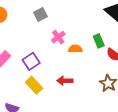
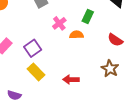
green rectangle: (99, 41) -> (88, 17), moved, turned 48
red arrow: (65, 81) -> (71, 79), moved

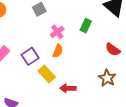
orange semicircle: (76, 35) -> (58, 51), moved, turned 112
yellow rectangle: (36, 72) -> (47, 74), moved

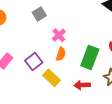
green rectangle: (86, 26) -> (90, 58), moved, size x1.6
red arrow: (68, 88) -> (82, 85), moved

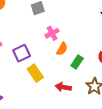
orange semicircle: (61, 54) -> (62, 49), moved
green rectangle: (90, 58) -> (77, 62), size x0.6

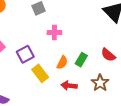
pink cross: (52, 33) -> (54, 32), turned 32
orange semicircle: (62, 49) -> (62, 63), moved

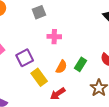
red arrow: (69, 86) -> (58, 94), moved, turned -42

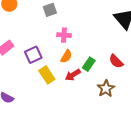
orange semicircle: (61, 67) -> (66, 56), moved
red arrow: (58, 94) -> (73, 75), moved

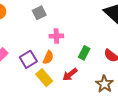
orange semicircle: (66, 56) -> (48, 57), moved
green rectangle: (89, 64) -> (84, 53), moved

